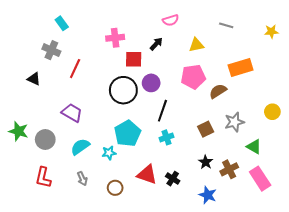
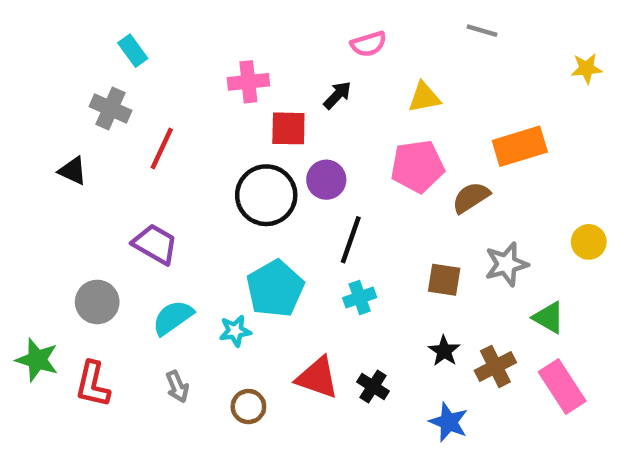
gray line: (226, 25) -> (482, 31), moved
brown square: (206, 129) -> (444, 280), turned 35
green star: (19, 131) -> (37, 360), moved

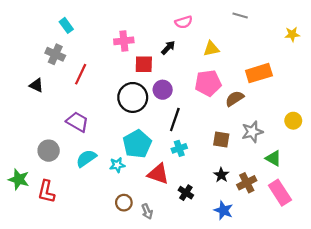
red triangle: (317, 378) -> (158, 174), moved
gray arrow: (177, 387) -> (147, 211), moved

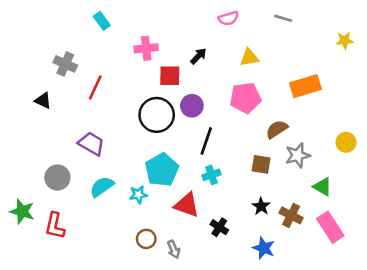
pink semicircle: (184, 22) -> (228, 18), moved
cyan rectangle: (66, 25) -> (102, 21), moved
brown semicircle: (235, 99) -> (277, 129), moved
brown cross: (247, 183) -> (291, 215), turned -36

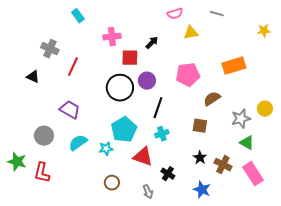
yellow triangle: (249, 57) -> (191, 33), moved
gray star: (298, 155) -> (241, 119), moved
gray arrow: (174, 249) -> (148, 192), moved

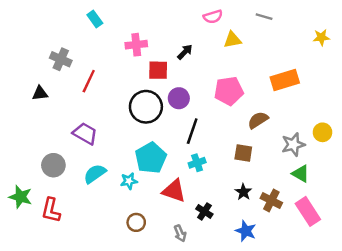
black triangle: (33, 77) -> (40, 93), turned -32

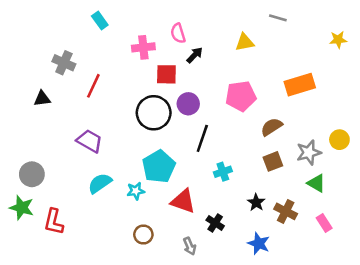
pink semicircle: (213, 17) -> (178, 33), moved, turned 90
brown square: (243, 153) -> (273, 161), moved, turned -30
cyan cross: (197, 163) -> (223, 172), moved
gray circle: (53, 165) -> (32, 174), moved
pink rectangle: (308, 211) -> (324, 223), size x0.6

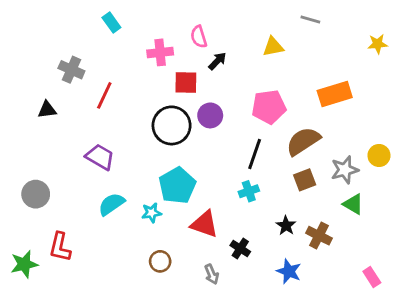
brown semicircle: (272, 127) -> (303, 141), size x1.4
black line: (202, 138) -> (255, 154), moved
green star: (22, 208) -> (24, 264), moved, turned -30
pink rectangle: (324, 223) -> (372, 277), moved

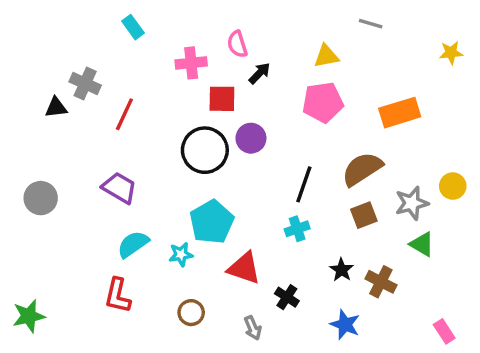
pink pentagon: (269, 107) -> (323, 102), moved
black triangle: (47, 110) -> (56, 107), moved
gray circle: (36, 194) -> (41, 198), moved
red L-shape: (60, 247) -> (118, 295), moved

